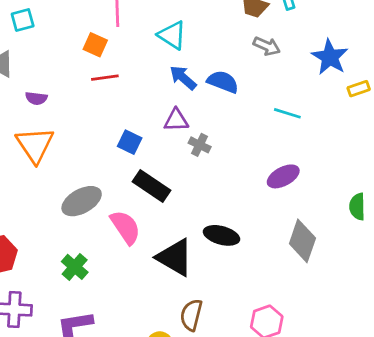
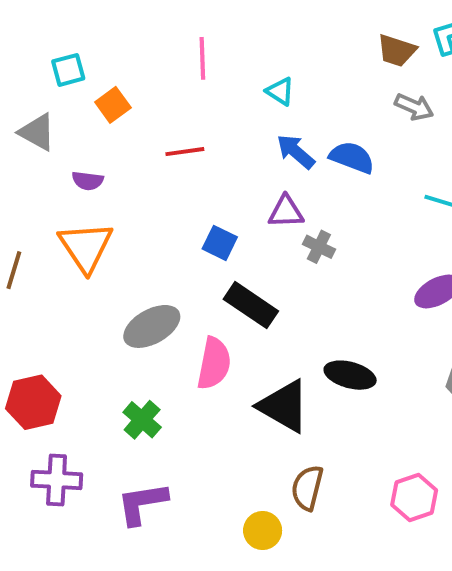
cyan triangle: (172, 35) -> (280, 91), size x0.7
orange square: (95, 45) -> (113, 105), moved, turned 30
pink semicircle: (125, 227) -> (214, 363), turned 45

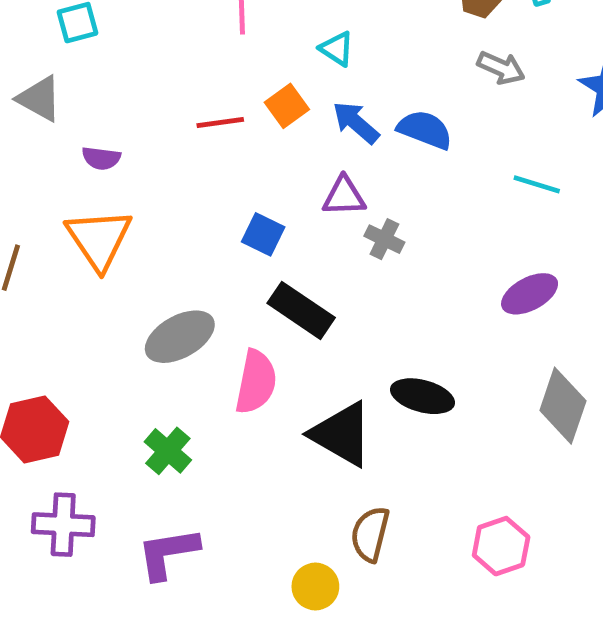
orange square: (113, 105) -> (287, 106), moved

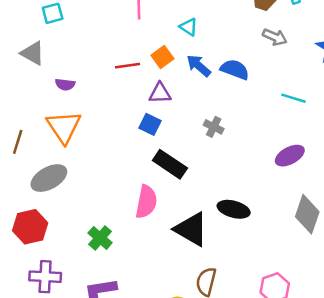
purple triangle: (344, 196) -> (160, 93), moved
gray ellipse: (180, 337) -> (49, 178), moved

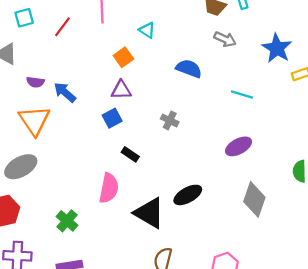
red line: (127, 66) -> (63, 27), moved, turned -45
blue arrow: (199, 66) -> (65, 92), moved
blue square: (150, 124) -> (112, 118), turned 36
black rectangle: (170, 164) -> (130, 154), size x0.6
black ellipse: (234, 209) -> (188, 195), turned -44

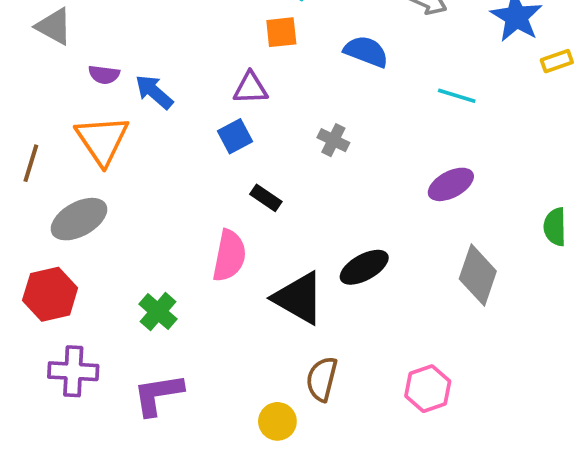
orange square: (123, 57) -> (281, 32), moved, turned 30

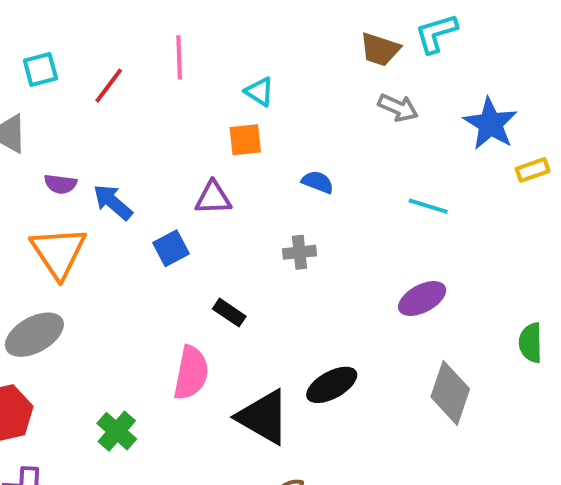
blue semicircle: (366, 51) -> (318, 182), moved, size x0.7
blue square: (235, 136) -> (171, 248), moved
gray cross: (333, 140) -> (300, 252), turned -32

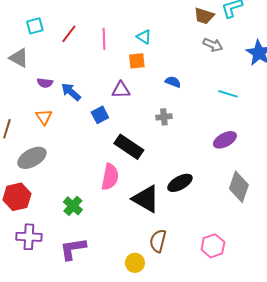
pink line: (179, 57) -> (104, 39), moved
orange triangle: (58, 252) -> (44, 117), size x0.6
black rectangle: (229, 313) -> (129, 147), size x1.8

